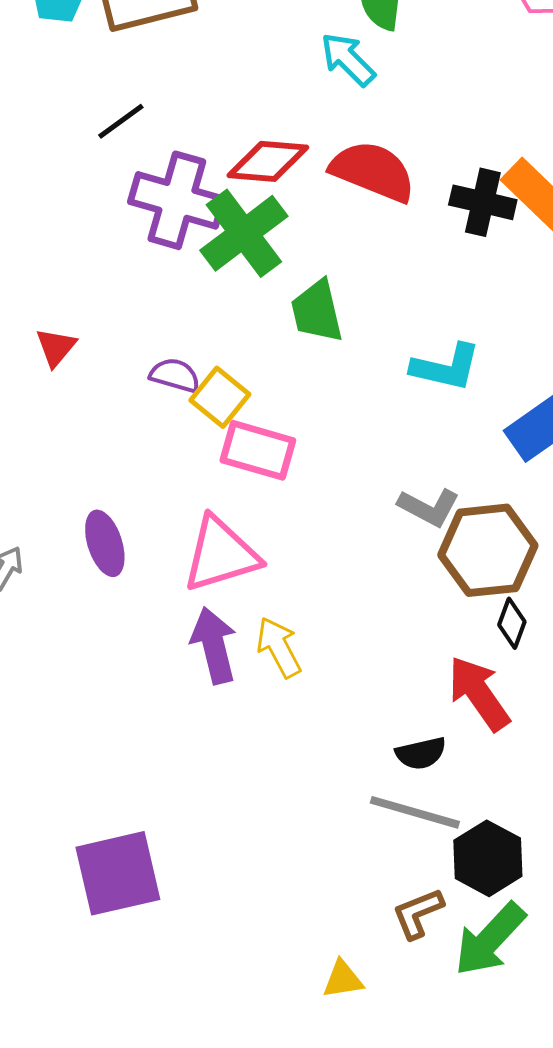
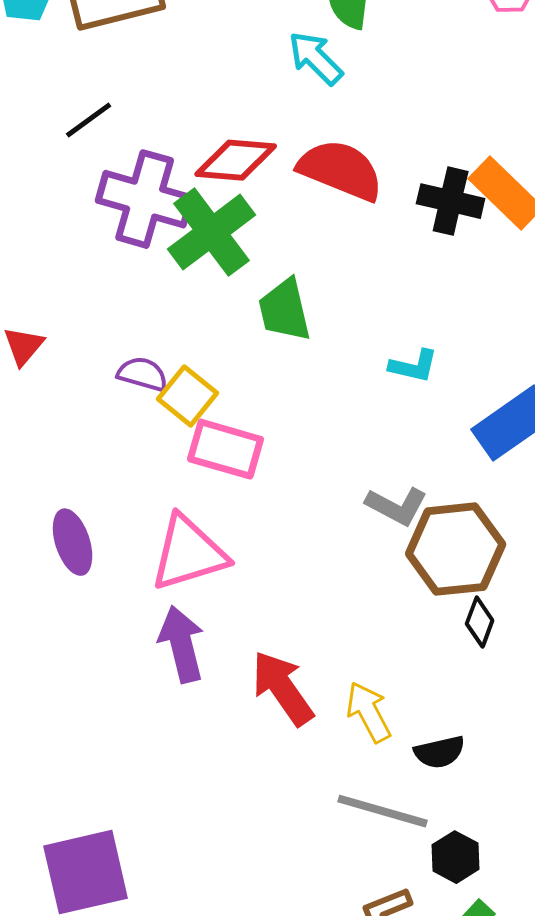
cyan L-shape: (446, 367) -> (414, 366), size x0.7
yellow arrow: (279, 647) -> (369, 712), moved
red arrow: (479, 693) -> (283, 688), moved
black semicircle: (421, 753) -> (440, 752), moved
black hexagon: (488, 858) -> (456, 857), size x0.7

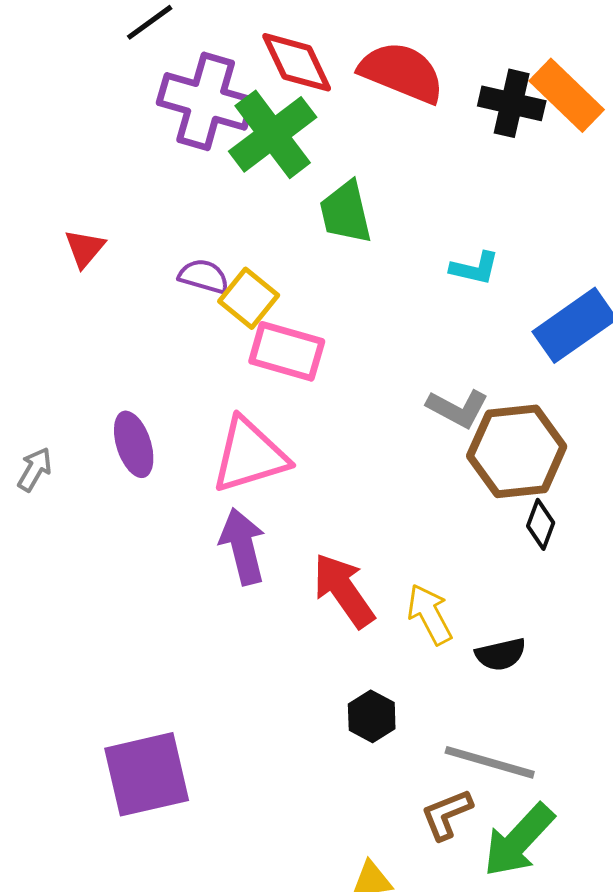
red diamond: (236, 160) -> (297, 62), turned 60
gray line: (383, 811) -> (490, 762), moved
black hexagon: (456, 857) -> (372, 716), moved

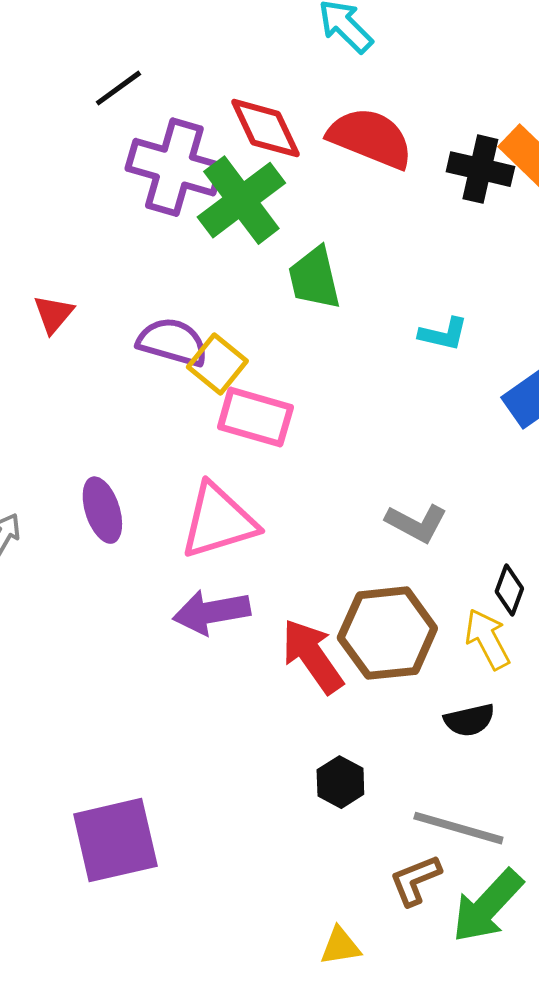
purple semicircle: (204, 276) -> (172, 342), size x1.4
gray L-shape: (458, 408) -> (416, 523), moved
brown hexagon: (517, 451) -> (387, 633), moved
purple arrow: (243, 546) -> (211, 612), turned -86
yellow arrow: (430, 614) -> (487, 639), moved

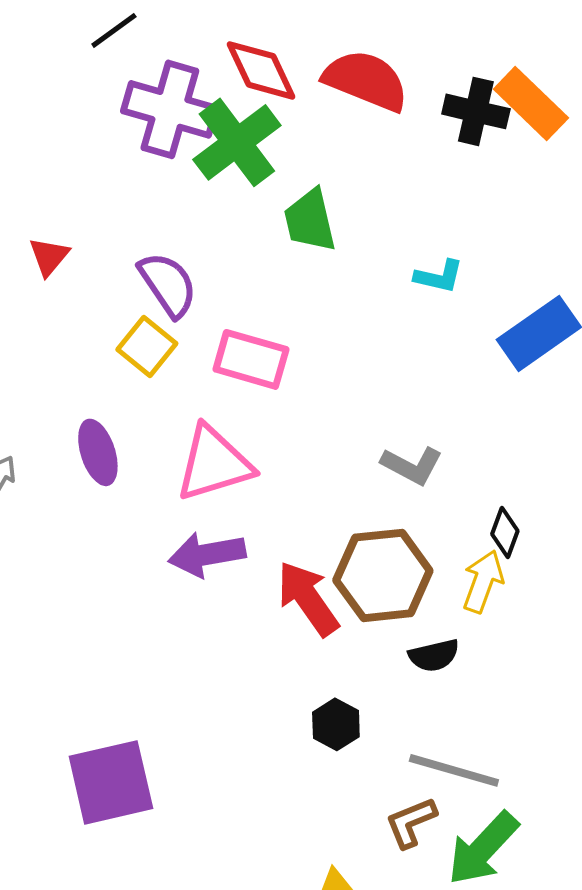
purple semicircle: (172, 342) -> (168, 284), turned 40
yellow square: (217, 364) -> (147, 346), moved
yellow arrow: (487, 639) -> (483, 581), turned 48
black semicircle: (469, 720) -> (434, 655), moved

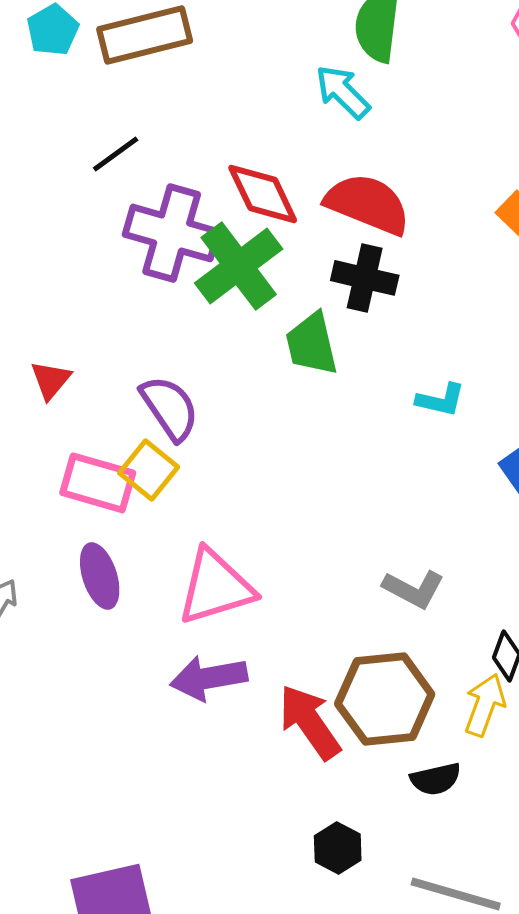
black cross: (476, 111) -> (365, 278), moved
pink rectangle: (251, 359) -> (98, 483), moved

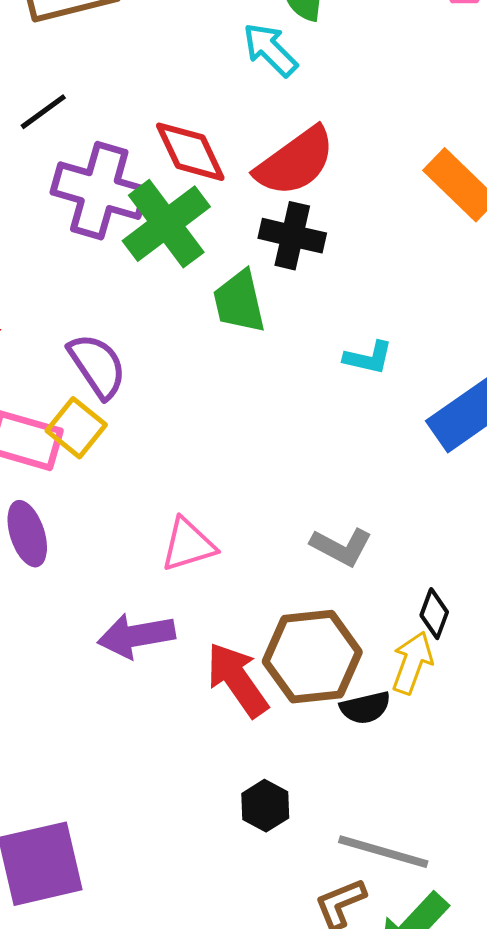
red semicircle: (368, 204) -> (295, 162), turned 122
pink triangle: (216, 587) -> (188, 545), moved, size x0.7
black semicircle: (436, 779) -> (365, 708), moved

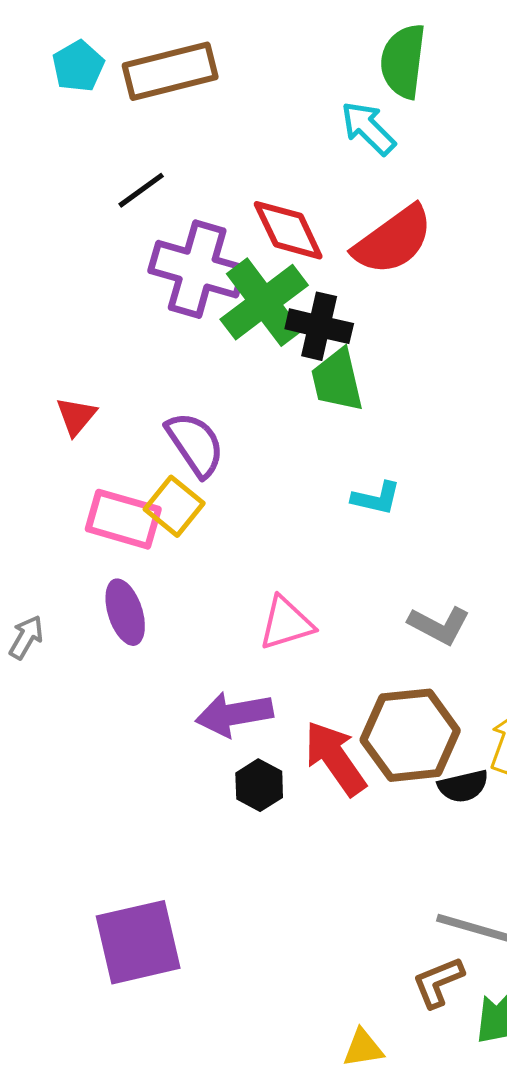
black cross: (292, 236) -> (319, 326), moved
cyan L-shape: (368, 358) -> (376, 498), moved
black hexagon: (265, 806) -> (259, 785), moved

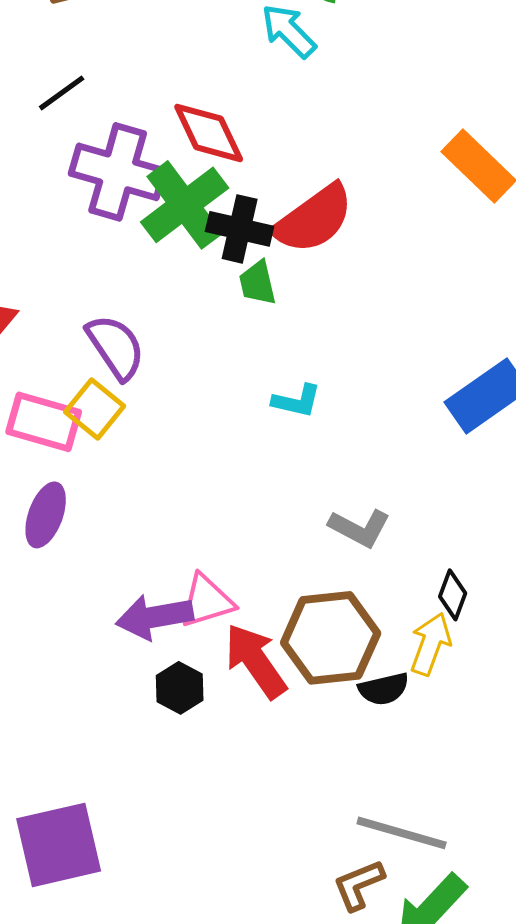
red semicircle: (393, 240) -> (314, 219), moved
green trapezoid: (337, 380) -> (258, 283), size x0.7
purple ellipse: (125, 612) -> (46, 515), turned 38
pink triangle: (286, 623) -> (207, 601), moved

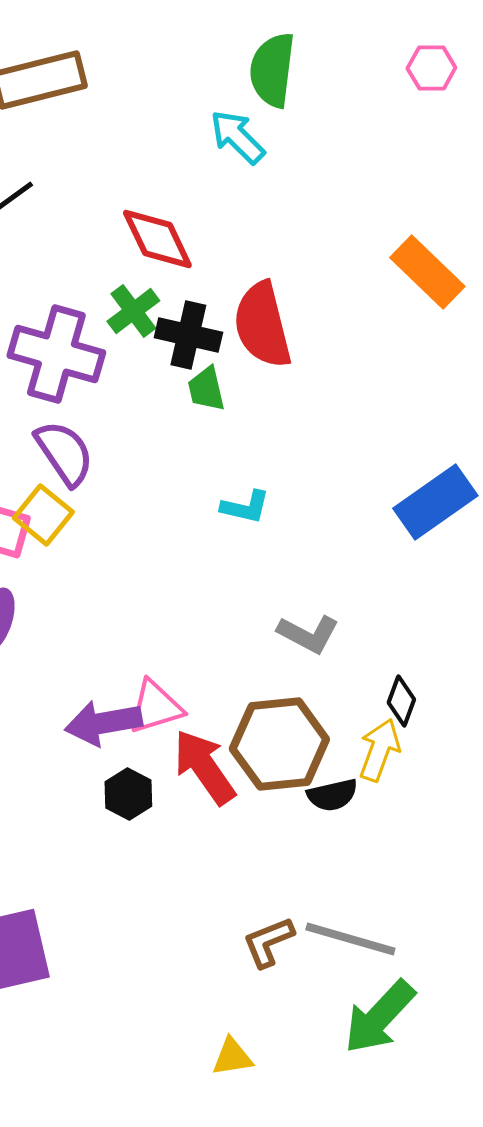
purple cross: (118, 172) -> (56, 354), moved
green cross: (185, 205) -> (133, 311), size x0.6
red semicircle: (314, 219) -> (262, 325), turned 112
brown L-shape: (359, 885) -> (268, 942), moved

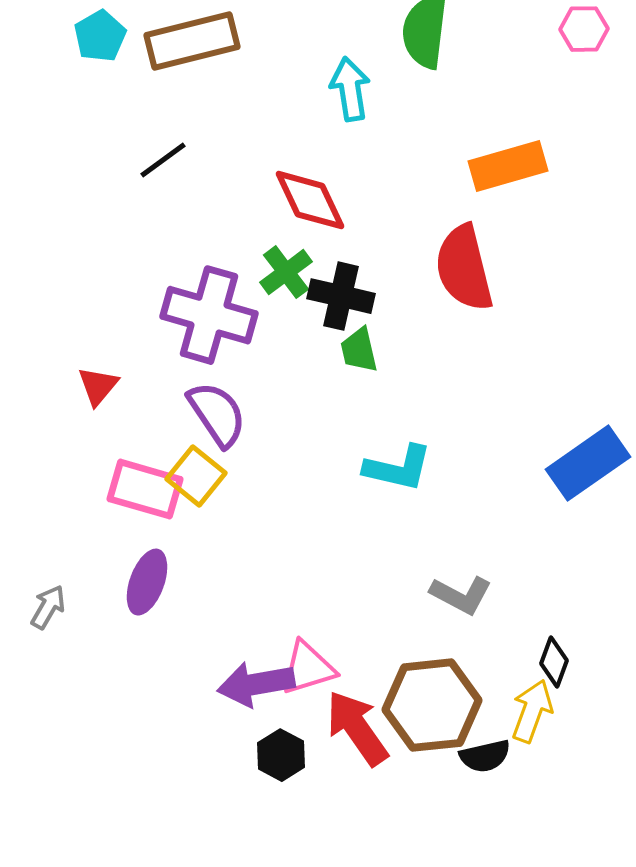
cyan arrow: (237, 137) -> (350, 89), moved, turned 36
orange rectangle: (427, 272) -> (508, 166), moved, turned -60
red semicircle: (262, 325) -> (464, 268), moved
cyan L-shape: (245, 507) -> (398, 468), size x1.4

